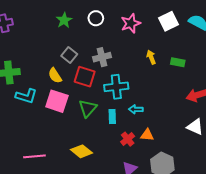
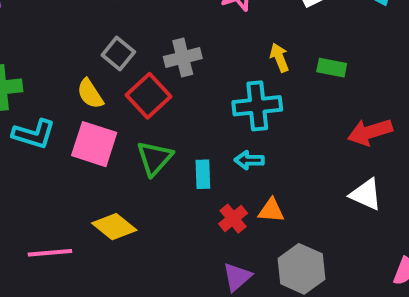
red square: (85, 77) -> (149, 96), turned 30
cyan cross: (116, 87) -> (257, 106), moved
yellow diamond: (82, 151) -> (114, 227), moved

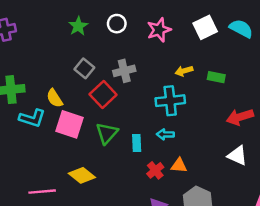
yellow arrow: (279, 58) -> (184, 71), turned -84
yellow semicircle: (90, 94) -> (55, 98), moved

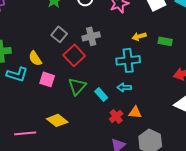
pink square: (69, 124) -> (47, 79), size x0.7
cyan rectangle: (137, 143) -> (101, 94), turned -40

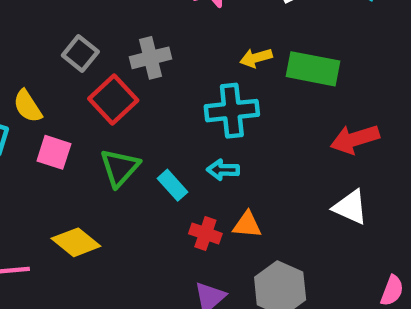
green rectangle: (165, 41) -> (313, 69), size x1.6
red cross: (116, 116) -> (205, 234), turned -32

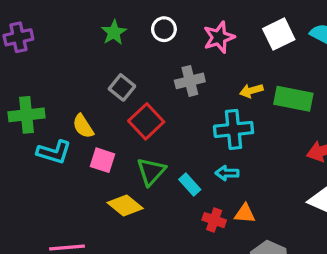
gray cross: (151, 58) -> (190, 81), moved
yellow diamond: (76, 242) -> (125, 205), moved

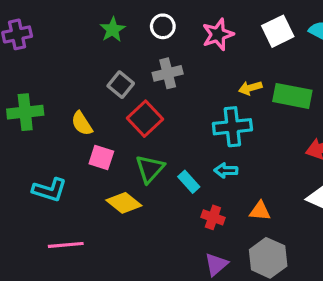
gray cross: (190, 81) -> (168, 73), moved
cyan L-shape: (54, 152) -> (49, 190), moved
orange triangle: (245, 214) -> (260, 211), moved

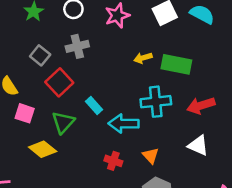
cyan cross: (232, 127) -> (156, 102), moved
cyan arrow: (226, 170) -> (124, 124), size x1.6
cyan rectangle: (189, 182) -> (94, 106), moved
orange triangle: (260, 211) -> (151, 156), turned 42

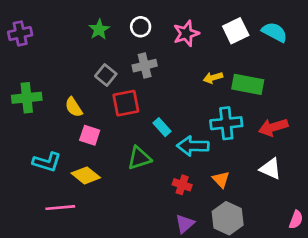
red square: (59, 82) -> (126, 103), turned 32
green triangle: (63, 122) -> (139, 158), moved, turned 30
yellow diamond: (43, 149) -> (86, 175), moved

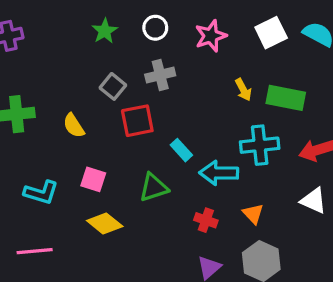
yellow arrow: (213, 78) -> (243, 90), turned -102
pink square: (90, 135) -> (93, 179), moved
yellow diamond: (86, 175) -> (105, 223), moved
pink line: (60, 208) -> (35, 251), moved

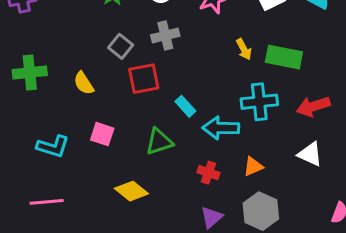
orange triangle: (253, 214) -> (253, 166), turned 50
yellow diamond: (105, 223) -> (131, 191), moved

